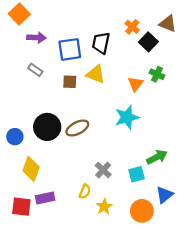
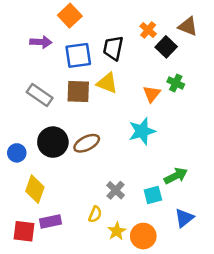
orange square: (19, 14) -> (70, 16), moved
gray rectangle: (35, 70) -> (40, 95), moved, size x1.5
brown square: (70, 82) -> (78, 91), size x1.5
orange circle: (142, 211) -> (143, 236), moved

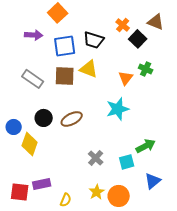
black trapezoid: (113, 48) -> (94, 40), turned -85
black circle: (53, 142) -> (44, 118), size x0.7
yellow diamond: (35, 189) -> (30, 144), moved
yellow semicircle: (95, 214) -> (66, 200), moved

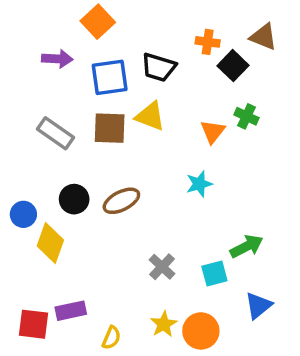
orange cross: (123, 25) -> (208, 42), turned -32
cyan star: (118, 109) -> (199, 184), size x0.7

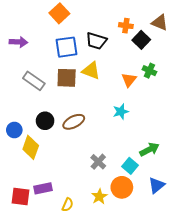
purple arrow: (57, 59) -> (18, 42), moved
cyan square: (214, 273) -> (130, 166), turned -35
orange circle: (201, 331) -> (122, 187), moved

